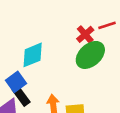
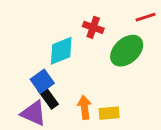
red cross: (85, 34) -> (93, 27), moved, turned -30

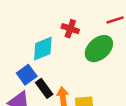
black rectangle: (48, 97) -> (44, 88), moved

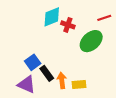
cyan diamond: (43, 49) -> (52, 17), moved

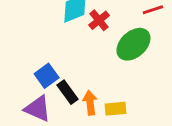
red cross: (68, 25) -> (99, 20), turned 32

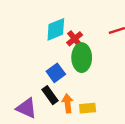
green ellipse: (133, 44) -> (82, 58), moved, turned -48
blue square: (47, 76) -> (56, 73), moved

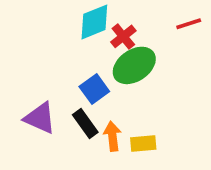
green ellipse: (82, 58) -> (134, 65), turned 56
purple triangle: (26, 108) -> (40, 118), moved

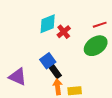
green ellipse: (134, 65) -> (96, 46), moved
black rectangle: (85, 124) -> (55, 71), moved

